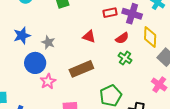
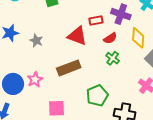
red rectangle: (110, 13) -> (96, 21), moved
red triangle: (89, 37) -> (77, 36), size x1.5
blue circle: (35, 63) -> (13, 84), moved

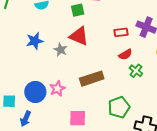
red triangle: (77, 36) -> (79, 36), moved
red semicircle: (110, 38) -> (125, 54), moved

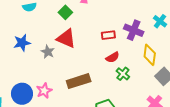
green square: (78, 10) -> (65, 12), turned -32

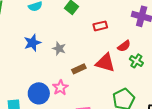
red rectangle: (108, 35) -> (100, 26), moved
red triangle: (66, 38) -> (105, 63), moved
brown rectangle: (79, 81) -> (79, 69), moved, size x0.6

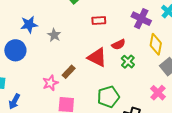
brown rectangle: (79, 69) -> (69, 72), moved, turned -32
pink star: (60, 88) -> (50, 83), moved
blue circle: (39, 93) -> (15, 50), moved

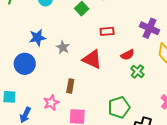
red triangle: (97, 57) -> (92, 59), moved
brown rectangle: (69, 72) -> (70, 86), moved, turned -32
pink star: (50, 83) -> (51, 103), moved

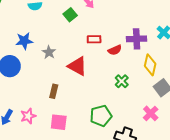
purple cross: (149, 28) -> (137, 39), turned -30
red semicircle: (128, 55) -> (115, 50), moved
pink star: (51, 103) -> (28, 116), moved

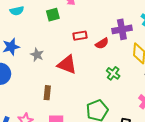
green square: (70, 15) -> (53, 15), turned 32

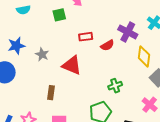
purple cross: (122, 29) -> (128, 32), turned 36
green cross: (113, 73) -> (115, 86), moved, turned 32

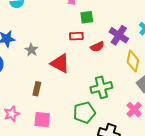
green square: (59, 15) -> (87, 17), moved
green cross: (115, 86) -> (101, 87), size x1.5

